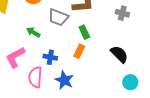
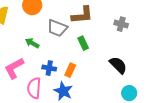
orange rectangle: (79, 51) -> (70, 70), moved

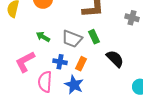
gray trapezoid: (57, 28) -> (72, 39), moved
black semicircle: (118, 65) -> (115, 59), moved

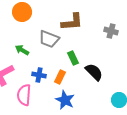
green rectangle: (94, 37) -> (73, 58), moved
gray trapezoid: (72, 39) -> (49, 39), moved
blue star: (74, 85) -> (65, 100), moved

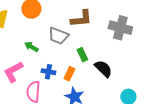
gray cross: (111, 31) -> (120, 28), size x1.6

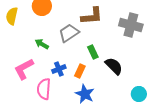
gray trapezoid: (58, 36) -> (69, 33), turned 125
blue cross: (48, 72) -> (59, 69), turned -32

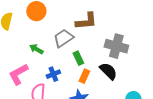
gray cross: (131, 25) -> (116, 46), moved
green rectangle: (93, 52) -> (78, 58), moved
orange rectangle: (80, 71) -> (84, 76), moved

